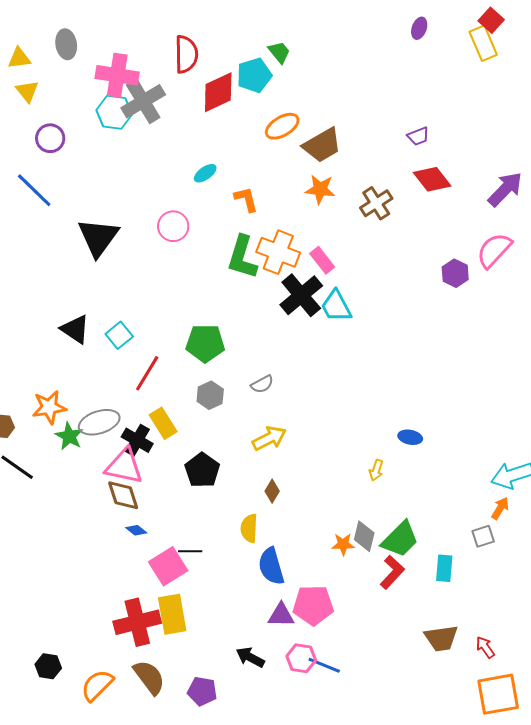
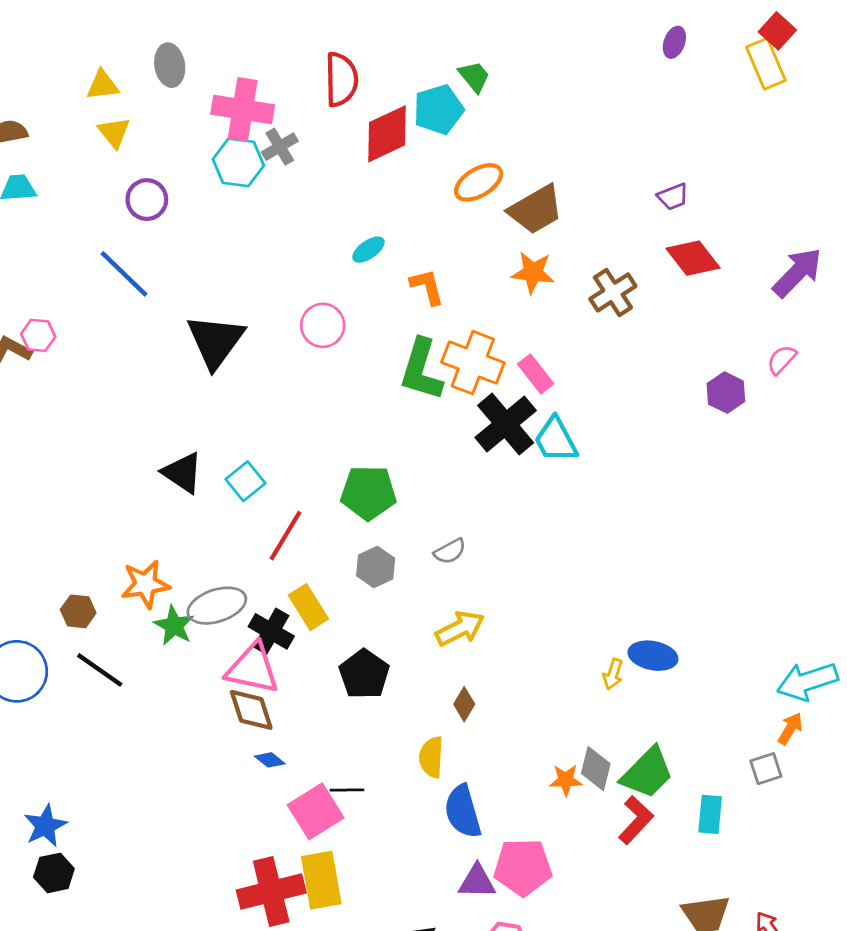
gray cross: (143, 101) -> (280, 147), size x0.6
pink semicircle: (494, 250) -> (782, 360), size x0.6
blue ellipse: (410, 437) -> (653, 656), moved, size x1.4

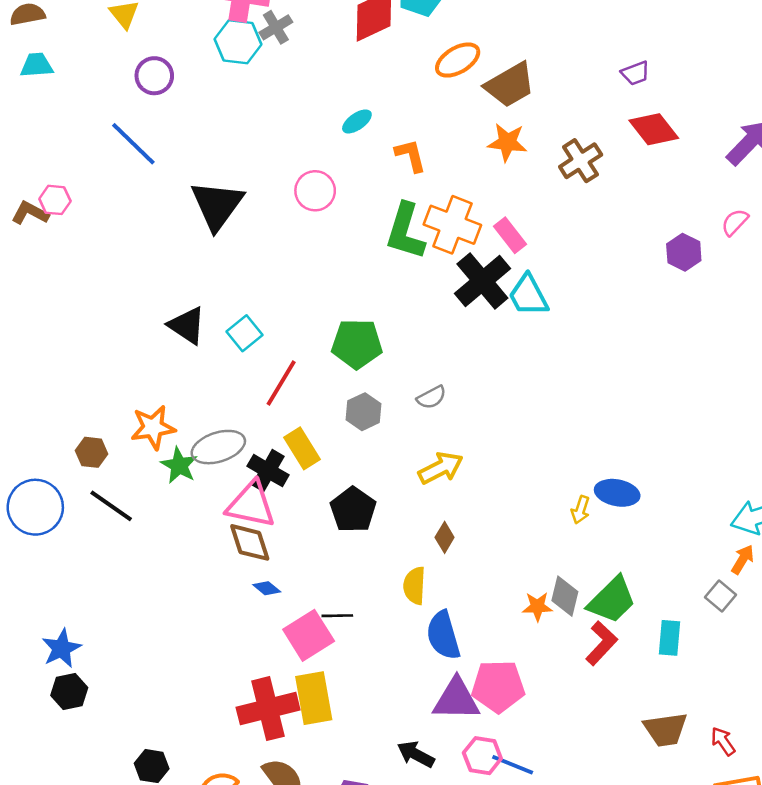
gray square: (766, 769) -> (720, 596), turned -32
purple triangle: (477, 882) -> (456, 699), size x1.4

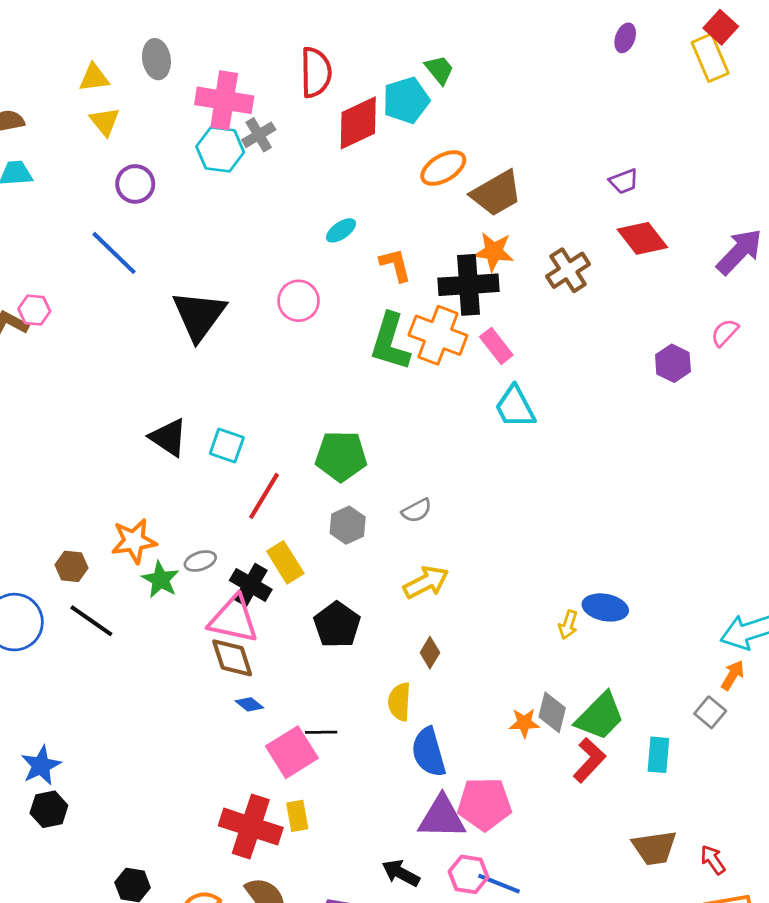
black cross: (482, 281) -> (468, 285), moved, turned 36
cyan square: (244, 333) -> (227, 445), turned -32
gray ellipse: (218, 447) -> (200, 561), size x0.6
yellow rectangle: (314, 698) -> (297, 816), size x0.6
red cross: (268, 709) -> (251, 827), turned 32

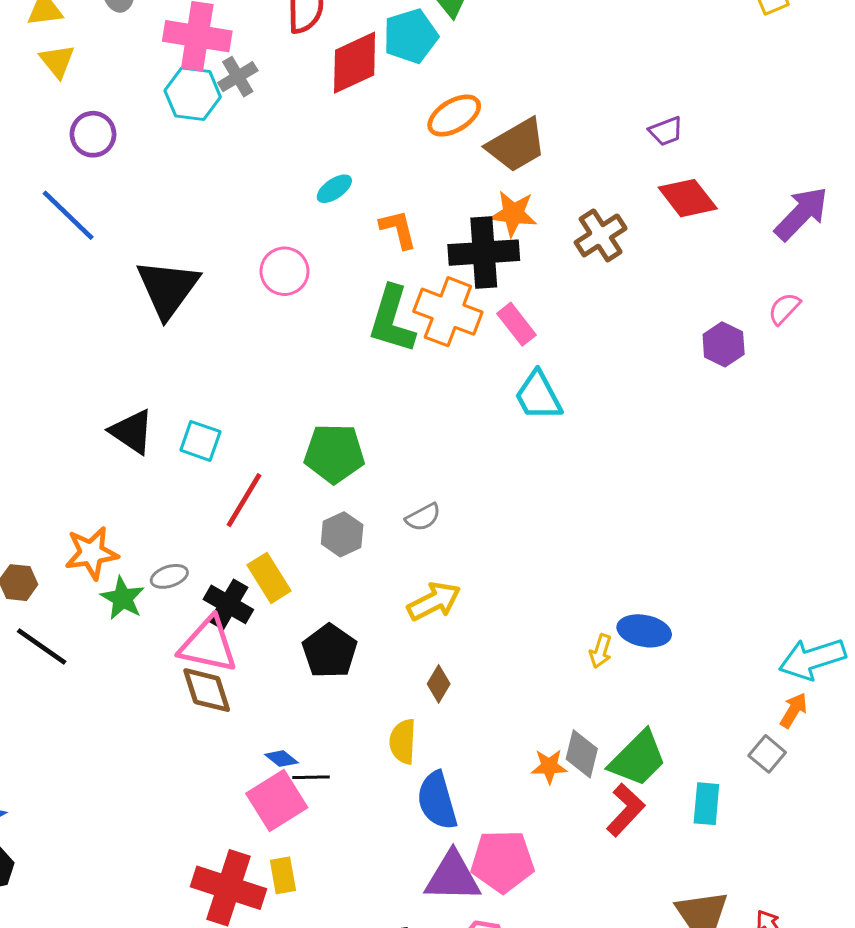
blue diamond: (249, 704) -> (281, 759), moved

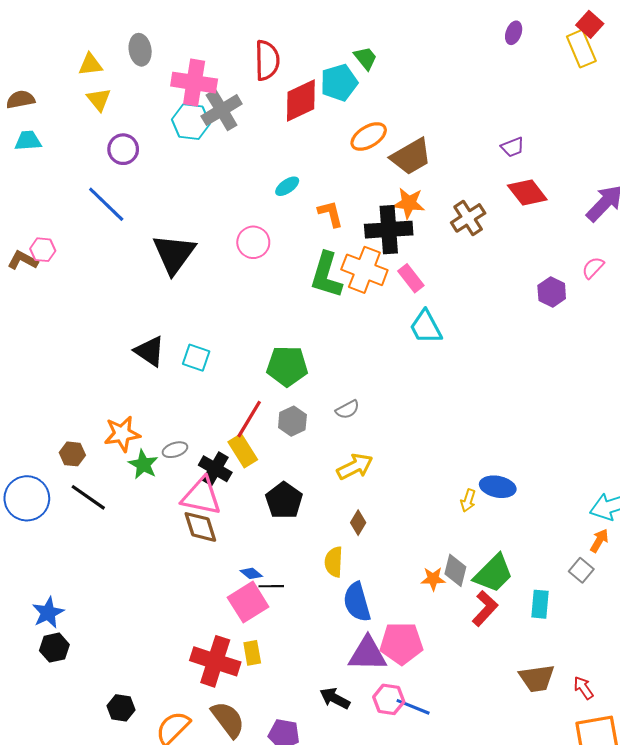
gray cross: (238, 77) -> (222, 110), size x1.5
red line: (244, 500) -> (249, 419), moved

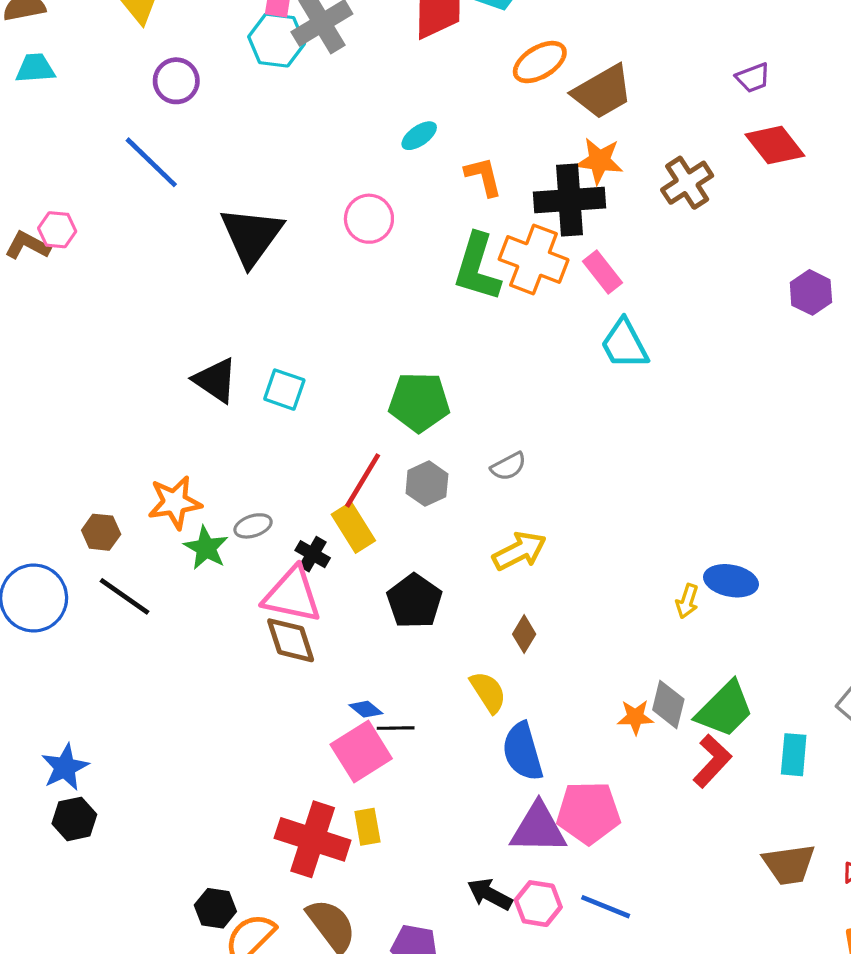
black cross: (215, 469) -> (313, 554), size x0.7
yellow semicircle: (334, 562) -> (488, 692), turned 144
pink hexagon: (389, 699) -> (538, 904), moved
black hexagon: (121, 708) -> (215, 908), moved

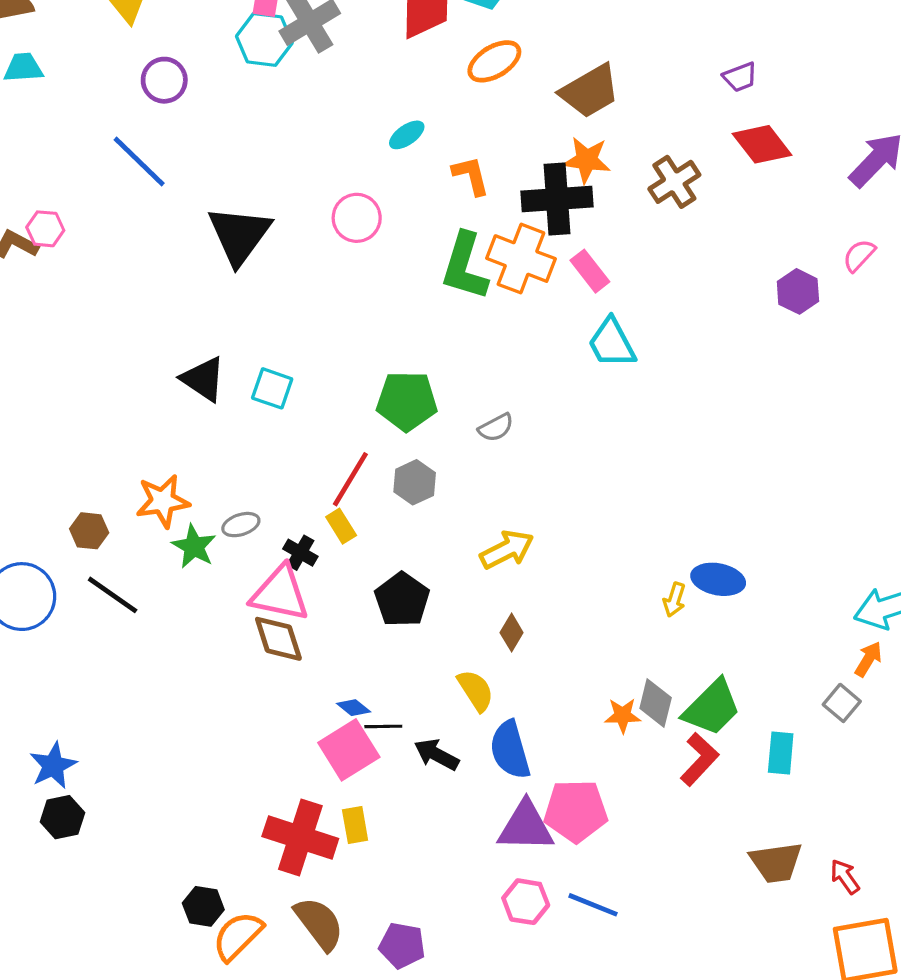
orange ellipse: (540, 62) -> (494, 61), moved
gray semicircle: (508, 466) -> (496, 428), moved
yellow rectangle: (353, 527) -> (341, 526), size x0.7
black arrow: (490, 894) -> (436, 755), moved

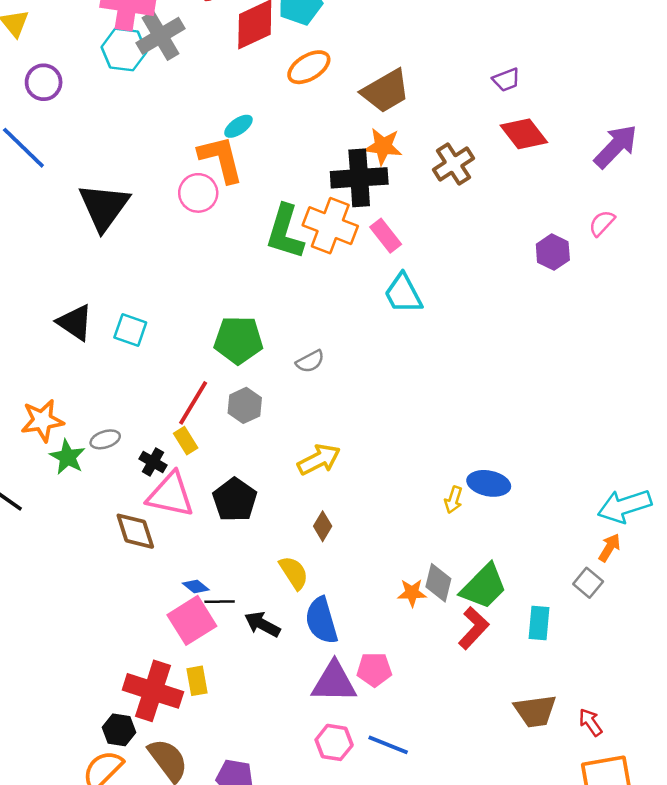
orange L-shape: (471, 176) -> (221, 159), moved, size x1.5
pink triangle: (280, 593) -> (171, 495), moved
pink pentagon: (576, 811) -> (374, 670), size x0.7
black hexagon: (203, 906) -> (119, 730), moved

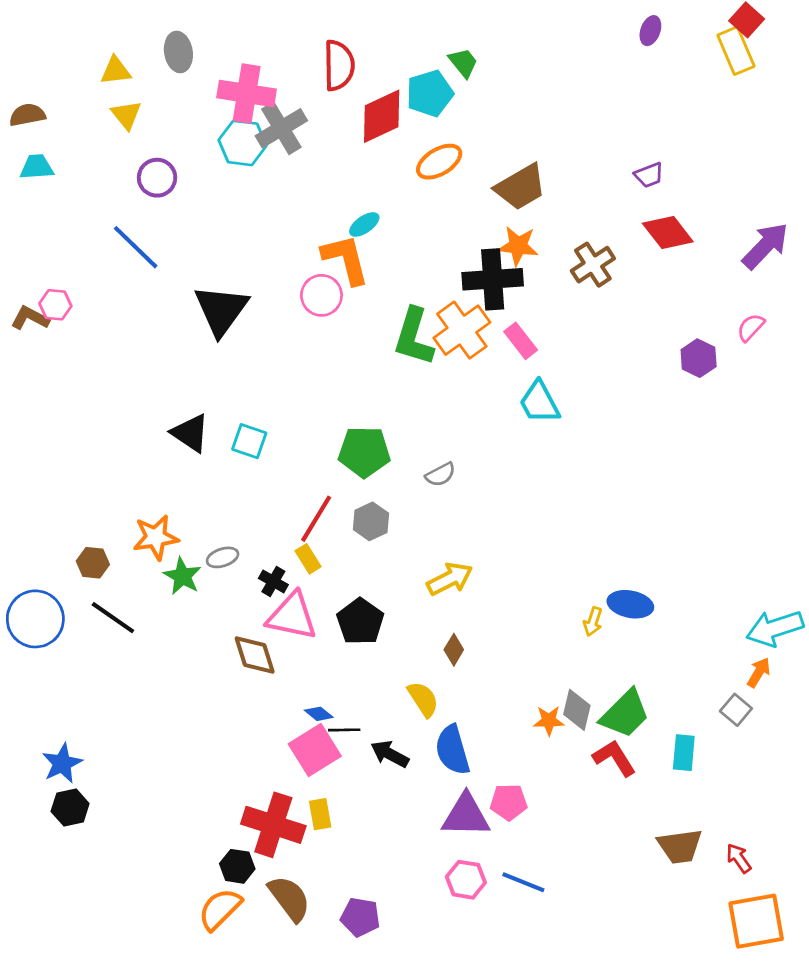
orange cross: (330, 226) -> (462, 330), turned 33
red L-shape: (474, 628) -> (614, 758), turned -75

